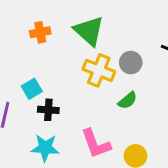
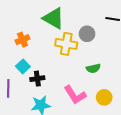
orange cross: (40, 32) -> (22, 40), moved
green semicircle: (128, 100) -> (93, 68), moved, turned 40

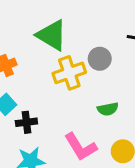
yellow cross: (66, 44) -> (69, 73), turned -30

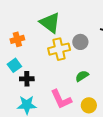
green semicircle: (108, 109) -> (82, 76), turned 152

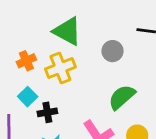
yellow cross: (59, 49) -> (60, 68), moved
green semicircle: (82, 76) -> (122, 97), size x1.5

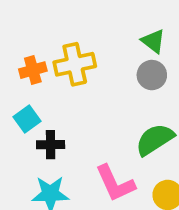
green triangle: (67, 31) -> (153, 41), moved, size x0.6
yellow cross: (60, 68) -> (75, 64), moved

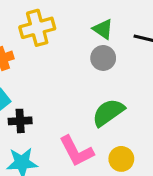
yellow cross: (75, 64) -> (37, 28), moved

